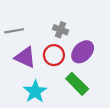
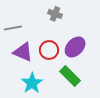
gray cross: (61, 30) -> (55, 14), moved

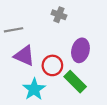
purple ellipse: (75, 47) -> (80, 50), turned -30
red circle: (49, 50) -> (52, 65), moved

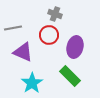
red circle: (52, 65) -> (49, 35), moved

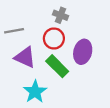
green rectangle: (70, 76) -> (57, 66), moved

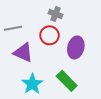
green rectangle: (57, 66) -> (67, 81), moved

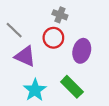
gray line: (13, 28) -> (14, 30), turned 54

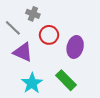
gray cross: (60, 15) -> (33, 14), moved

